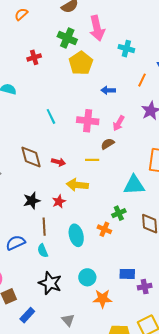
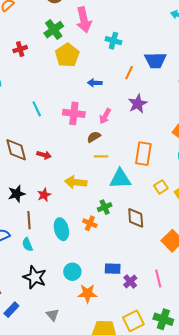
green cross: (67, 38) -> (54, 30), turned 30
yellow line: (92, 160) -> (101, 156), moved
yellow arrow: (77, 185) -> (76, 182), moved
purple cross: (145, 287) -> (130, 281), turned -32

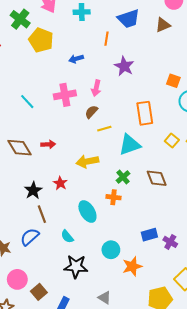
brown line: (29, 220) -> (42, 214), moved
cyan semicircle: (27, 244) -> (67, 236), moved

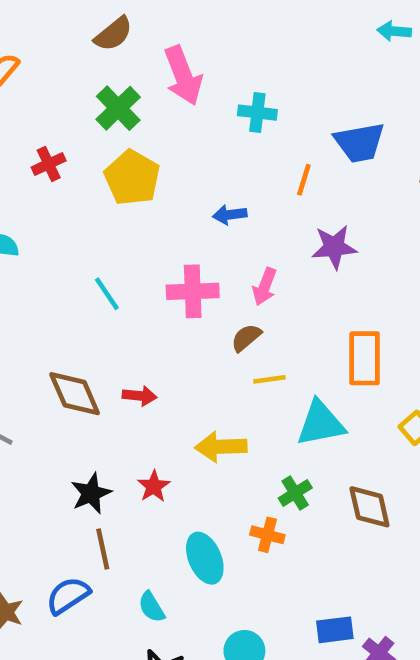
yellow pentagon: (41, 40) -> (132, 178), moved
purple star: (124, 66) -> (334, 247), turned 30

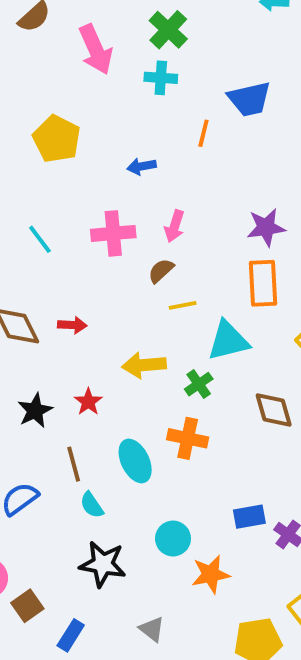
green cross: (118, 108) -> (168, 30), moved
purple star: (334, 247) -> (266, 227), moved
green cross: (295, 493) -> (199, 384), moved
orange cross: (267, 535) -> (188, 438), size x1.4
brown line: (103, 549) -> (74, 464), moved

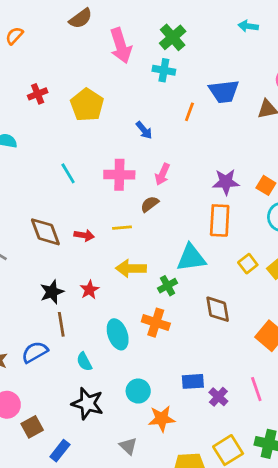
blue arrow: (142, 166) -> (144, 130), turned -126
yellow line: (183, 305) -> (122, 228), moved
brown line: (74, 464) -> (61, 324), moved
gray triangle: (152, 629) -> (128, 446), moved

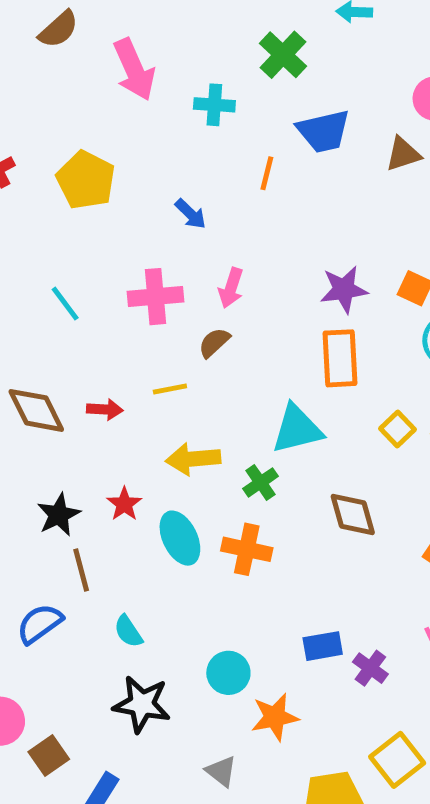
green cross: (173, 37) -> (283, 55), moved
cyan ellipse: (118, 334) -> (180, 538), moved

